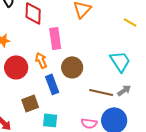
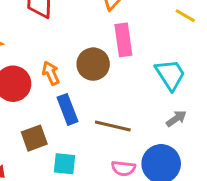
pink rectangle: (55, 38) -> (123, 40), moved
brown circle: (72, 67) -> (93, 64), moved
brown line: (101, 92) -> (113, 126), moved

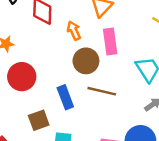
orange arrow: (51, 73) -> (74, 31), moved
brown line: (113, 126) -> (102, 91), moved

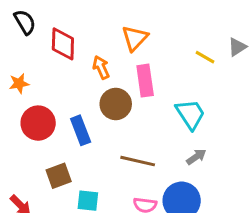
brown line: (102, 91) -> (138, 161), moved
blue rectangle: (65, 97) -> (81, 130), moved

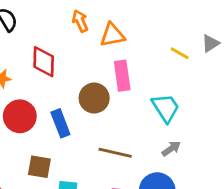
orange triangle: (135, 38) -> (112, 35), turned 36
red diamond: (63, 44) -> (44, 62), moved
orange arrow: (101, 67) -> (80, 21), moved
brown square: (59, 176) -> (39, 167), turned 30

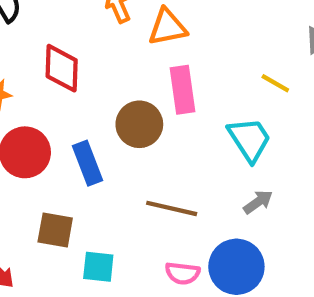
yellow line: (180, 53) -> (275, 83), moved

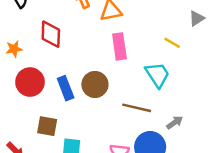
brown circle: (139, 124) -> (95, 84), moved
gray arrow: (258, 202) -> (175, 122), moved
brown line: (172, 208) -> (137, 108), moved

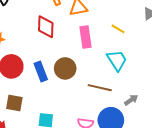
red diamond: (51, 34) -> (46, 27), moved
yellow line: (172, 43) -> (118, 29), moved
brown square: (47, 126) -> (14, 103), moved

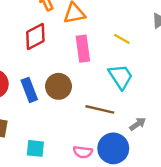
red diamond: (46, 27) -> (35, 36), turned 60

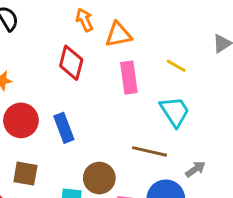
red diamond: (35, 36) -> (71, 63), turned -48
brown circle: (58, 86) -> (99, 178), moved

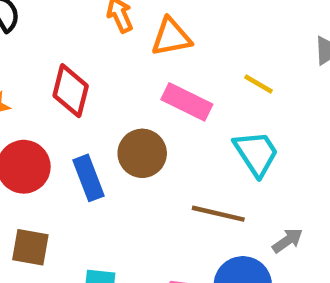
red diamond: (71, 63) -> (71, 91), moved
pink rectangle: (129, 78) -> (187, 102), turned -56
brown circle: (99, 178) -> (142, 153), moved

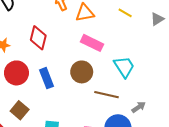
yellow line: (258, 84) -> (125, 13), moved
brown circle: (142, 153) -> (82, 72), moved
brown square: (30, 247) -> (20, 110), turned 30

